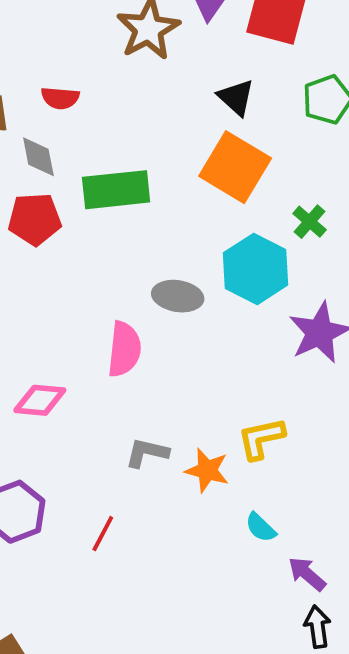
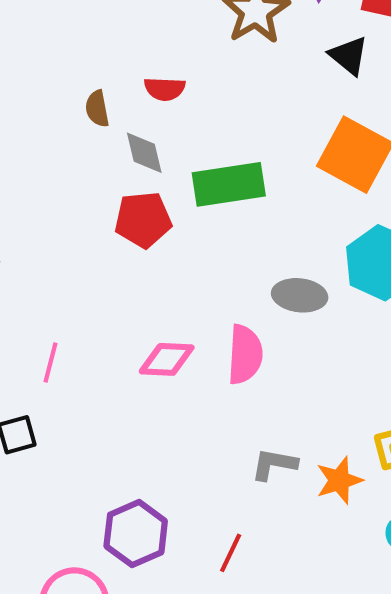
black triangle: (236, 97) -> (349, 56), moved
pink diamond: (40, 400) -> (167, 359), moved
orange star: (207, 470) -> (339, 480), turned -30

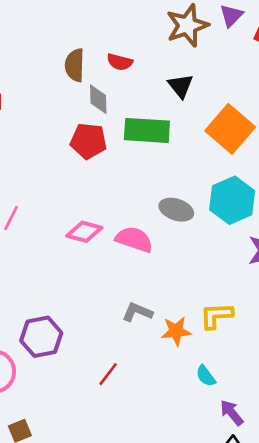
black triangle: (349, 56) -> (181, 86), moved
brown semicircle: (97, 109) -> (75, 65), size x1.4
pink semicircle: (245, 355) -> (134, 239), turned -87
red line: (231, 553) -> (108, 374), moved

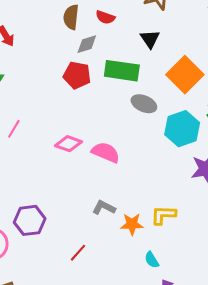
gray diamond: (98, 99) -> (87, 44), turned 70
gray ellipse: (176, 210) -> (144, 104), moved

